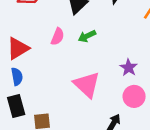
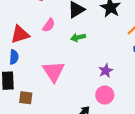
pink semicircle: (58, 37) -> (49, 25), moved
pink triangle: (87, 85) -> (54, 72), moved

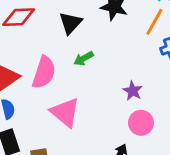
pink semicircle: (49, 25) -> (44, 72), moved, size x1.6

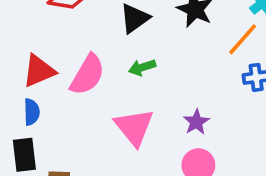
pink triangle: (65, 112) -> (134, 127), moved

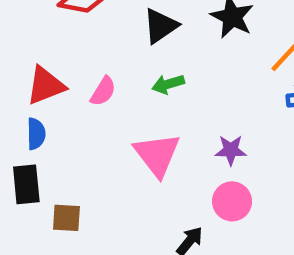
pink semicircle: (87, 75) -> (103, 91), size x0.6
purple star: (196, 122) -> (231, 150), turned 30

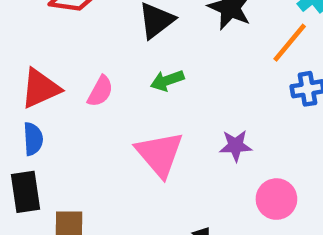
pink circle: (232, 201) -> (276, 199), moved

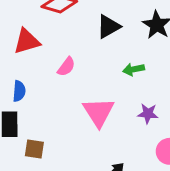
green arrow: (167, 80) -> (134, 69), moved
red triangle: (40, 88) -> (27, 41), moved

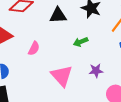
black triangle: (108, 27) -> (58, 15), turned 36

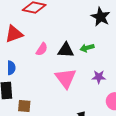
black triangle: (58, 15) -> (66, 50), moved

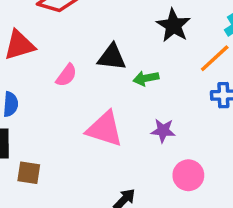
black triangle: (66, 50) -> (112, 57), moved
pink triangle: (66, 78) -> (105, 129), turned -40

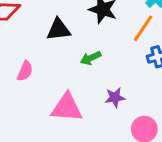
black triangle: (112, 57) -> (59, 30), moved

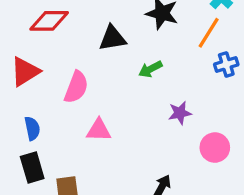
pink semicircle: (25, 71) -> (76, 87), size x1.4
pink triangle: (67, 108) -> (99, 130), moved, size x0.7

